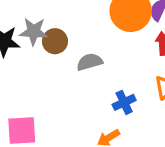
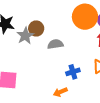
gray star: (34, 32) -> (25, 36), moved, turned 30

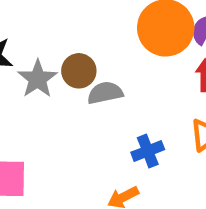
brown circle: (36, 28) -> (79, 71), moved

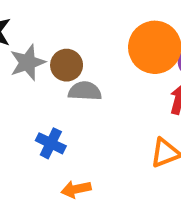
blue cross: (148, 151) -> (51, 143), moved, turned 32

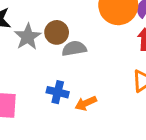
orange arrow: (76, 189) -> (86, 103), moved

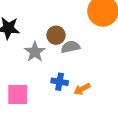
gray star: (28, 37) -> (35, 52), moved

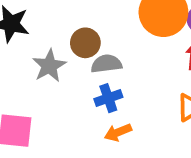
blue cross: (60, 82) -> (108, 98), moved, turned -35

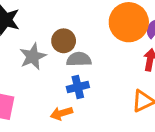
orange arrow: (118, 132) -> (61, 113), moved

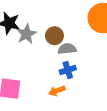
gray star: (33, 56) -> (26, 34), moved

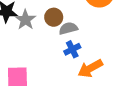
orange arrow: (57, 91) -> (90, 68), moved, size x1.5

